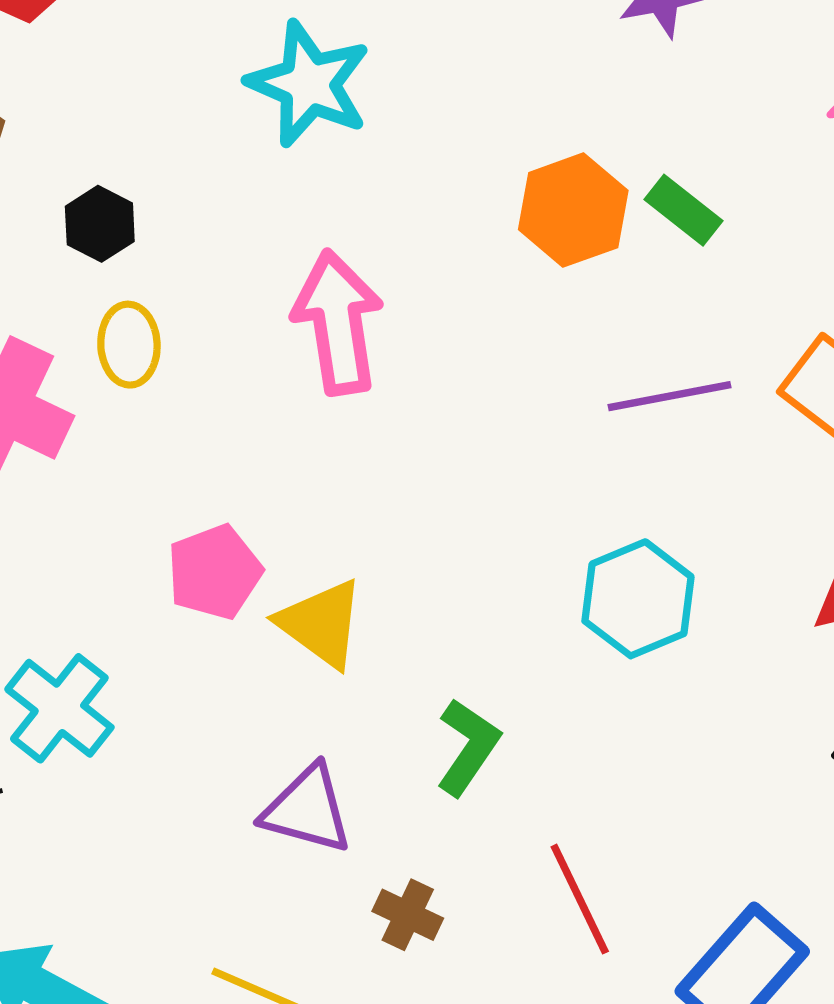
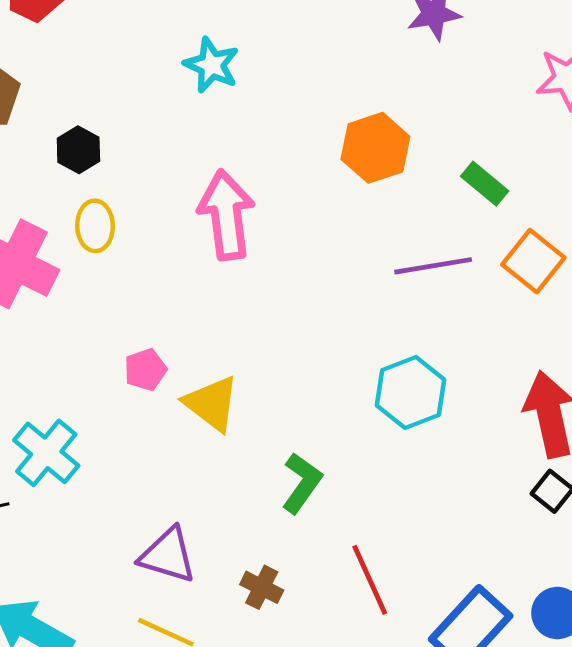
cyan star: (309, 84) -> (212, 65), size x0.7
green rectangle: (684, 210) -> (485, 184), moved
pink pentagon: (214, 572) -> (145, 370), size x0.7
purple triangle: (307, 810) -> (168, 555), moved

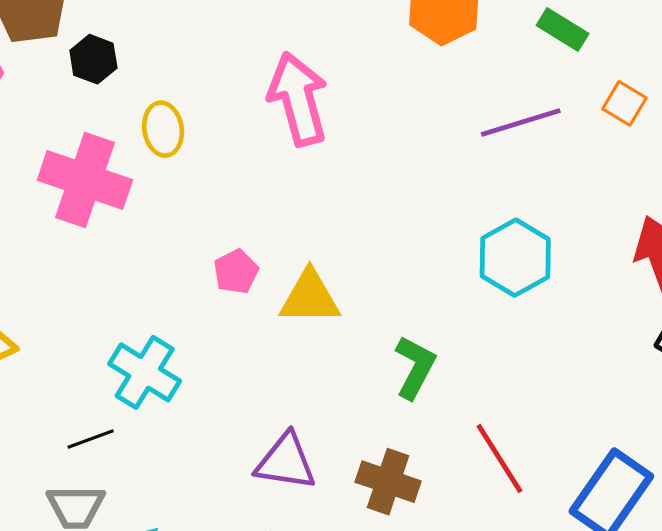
black hexagon: (78, 150) -> (93, 59), moved
orange square: (533, 261) -> (624, 103), size x0.7
yellow triangle: (212, 403) -> (310, 297), turned -30
brown cross: (262, 587) -> (388, 482), size x1.4

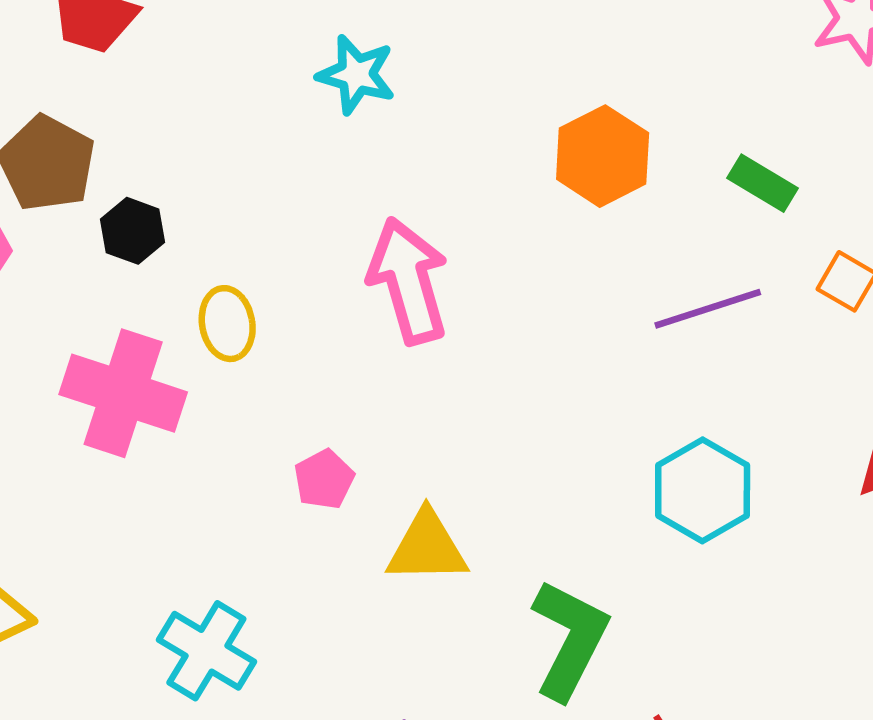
pink pentagon: (236, 272) -> (324, 479), moved
green L-shape: (415, 367) -> (570, 639), size x1.4

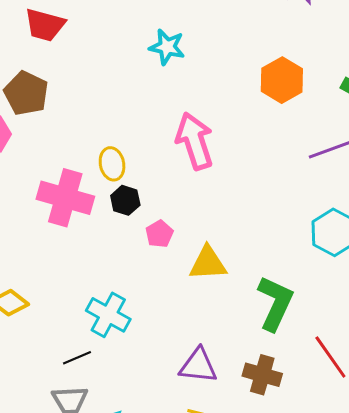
black hexagon: (133, 231) -> (125, 200), moved

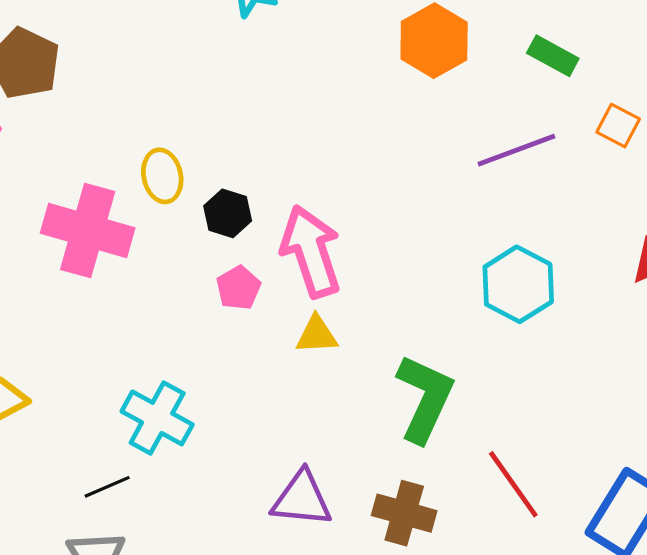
pink arrow: (195, 141) -> (311, 251), moved
black hexagon: (125, 200) -> (228, 213), moved
yellow triangle: (208, 263) -> (317, 335), size x0.7

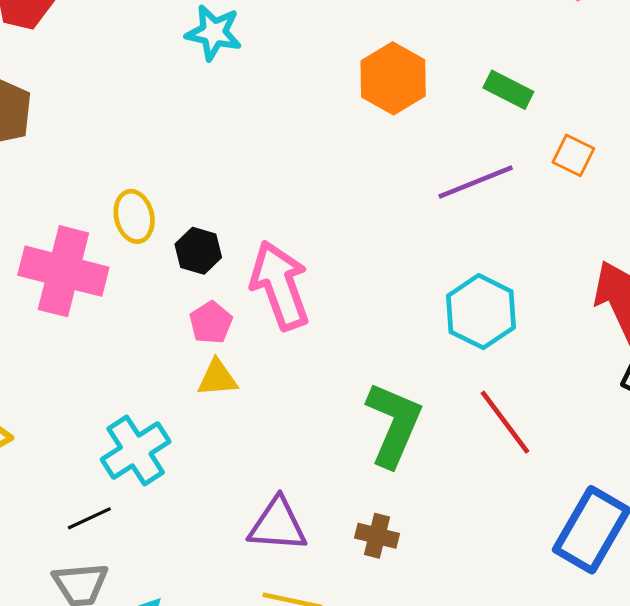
yellow triangle: (317, 335) -> (217, 378), moved
cyan cross: (157, 418) -> (136, 450), turned 30
red line: (513, 484) -> (505, 422), moved
brown cross: (404, 513) -> (377, 536), size x0.7

